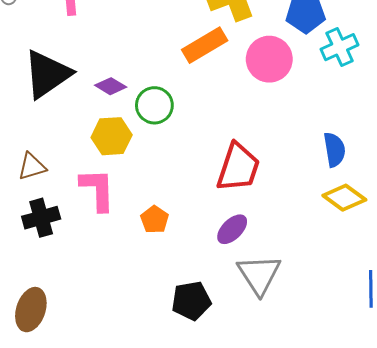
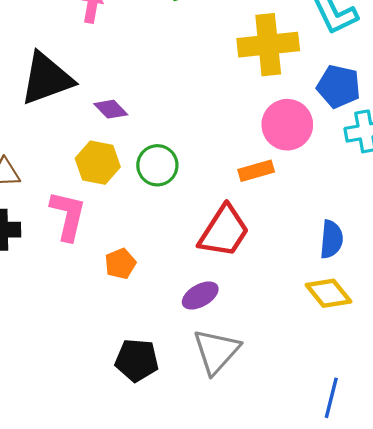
orange rectangle: (205, 45) -> (256, 171), moved, size x0.7
green circle: (154, 105) -> (157, 165), moved

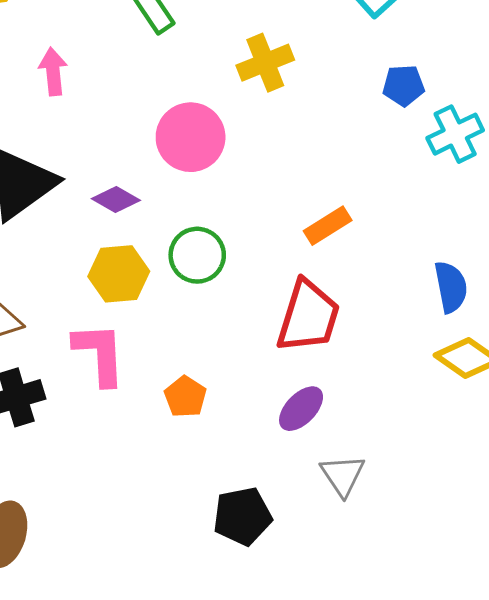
yellow cross: (268, 45) -> (265, 63), moved, size x0.7
blue pentagon: (339, 86) -> (404, 85), size x0.7
pink circle: (287, 125) -> (191, 137), moved
gray triangle: (216, 351) -> (343, 475), size x0.7

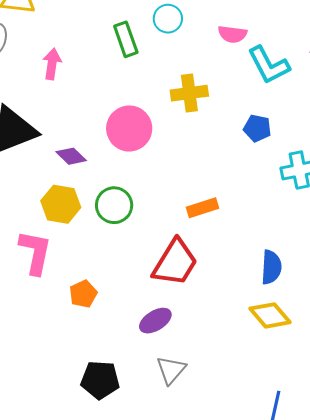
blue pentagon: (404, 85) -> (257, 128), moved

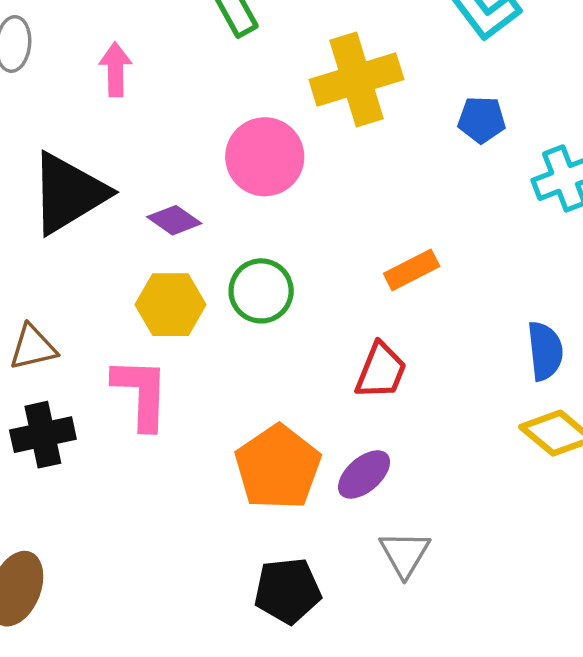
yellow cross: (189, 93) -> (356, 80), size x1.4
red trapezoid: (175, 263) -> (381, 371), size x0.7
orange pentagon: (83, 294) -> (278, 467), moved, size x1.8

